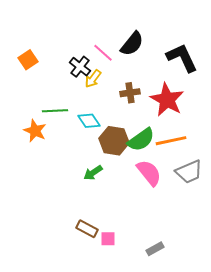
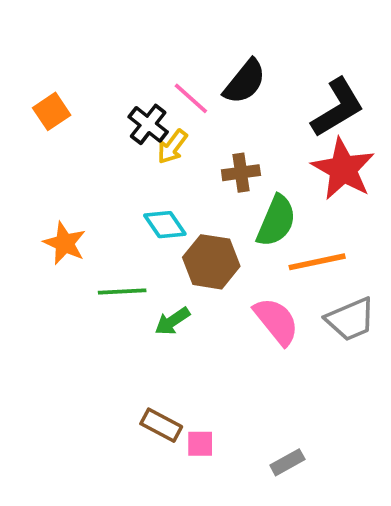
black L-shape: (182, 58) -> (338, 108), turned 84
red star: (167, 100) -> (343, 169), moved
green line: (55, 111) -> (122, 291), moved
green semicircle: (141, 140) -> (276, 221), moved, turned -32

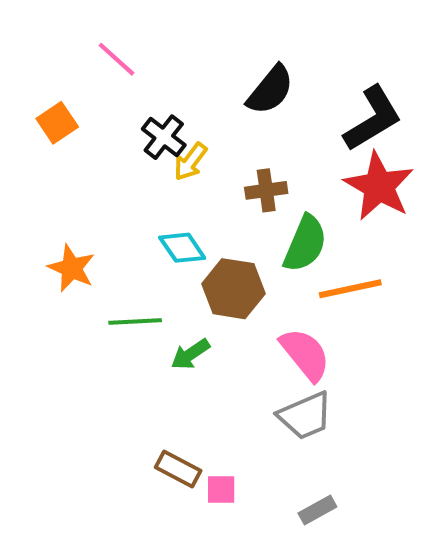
pink line: (191, 98) -> (117, 59), moved
gray trapezoid: (351, 319) -> (305, 416), moved

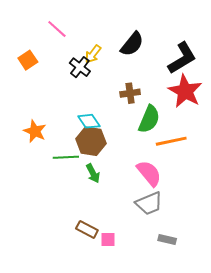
yellow arrow: (190, 162) -> (93, 54), moved
brown hexagon: (233, 289) -> (91, 141), moved
green arrow: (190, 354) -> (93, 173), turned -84
gray rectangle: (317, 510) -> (167, 239), moved, turned 42

